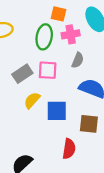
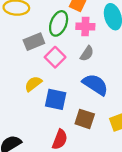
pink square: (48, 70) -> (55, 57), turned 30
gray rectangle: (22, 74) -> (34, 42), moved

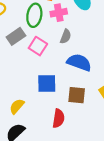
yellow semicircle: (33, 84) -> (17, 106), moved

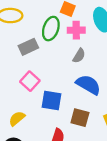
pink square: (38, 46) -> (30, 81), moved

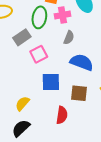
pink square: (30, 81) -> (39, 54), moved, turned 30

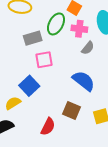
gray semicircle: (69, 38) -> (88, 48), moved
blue square: (51, 82) -> (29, 86), moved, turned 30

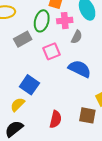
pink square: (44, 60) -> (51, 51), moved
brown square: (72, 110) -> (87, 115), moved

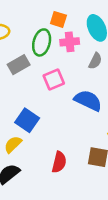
gray semicircle: (77, 37) -> (95, 61), moved

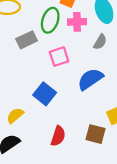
blue semicircle: (88, 100) -> (90, 79), turned -64
blue square: (27, 120) -> (45, 94), moved

